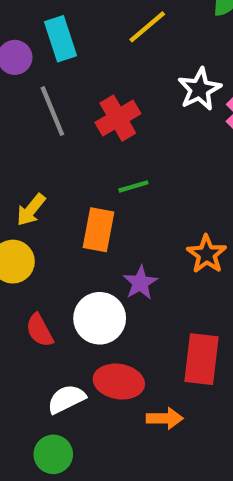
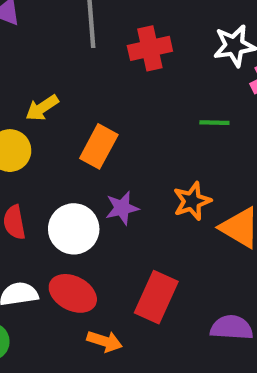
green line: (133, 186) -> (214, 123), moved

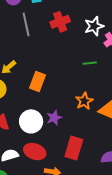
red cross: (150, 48) -> (60, 22), moved
purple star: (122, 208) -> (54, 118), moved

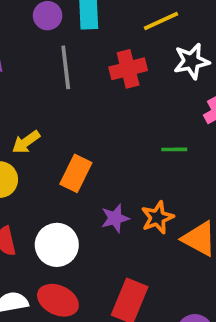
white star: (94, 26) -> (192, 61), moved
purple star: (54, 118) -> (115, 218), moved

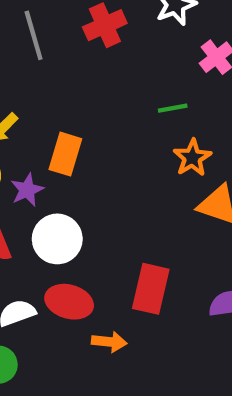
purple star: (115, 218) -> (27, 190), moved
orange star: (157, 218) -> (192, 158), moved

